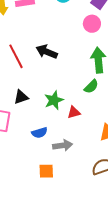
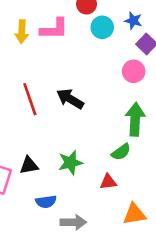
black triangle: (21, 97) -> (29, 165), moved
red triangle: (74, 112) -> (108, 182), moved

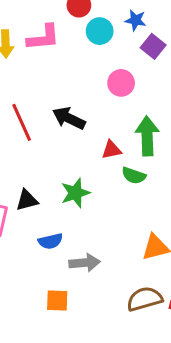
pink circle: (134, 71) -> (121, 83), moved
green semicircle: (121, 152) -> (134, 175), turned 60
red triangle: (108, 182) -> (112, 150), moved

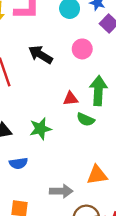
black arrow: (69, 118) -> (41, 55), moved
gray arrow: (85, 263) -> (61, 191), moved

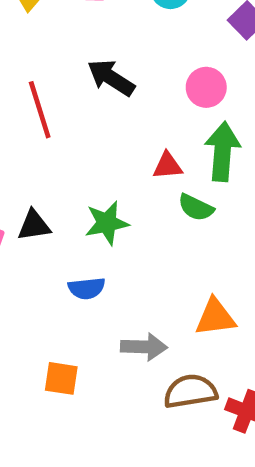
pink circle: (82, 49) -> (206, 87), moved
blue semicircle: (18, 163) -> (87, 288), moved

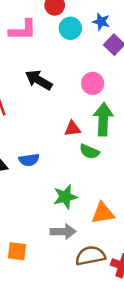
green star: (107, 223) -> (65, 197), moved
blue semicircle: (87, 288) -> (29, 160), moved

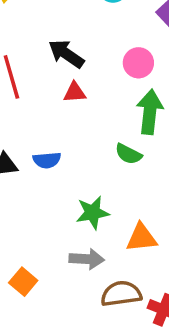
red triangle: (72, 129) -> (75, 92), moved
orange square: (17, 251) -> (23, 282), turned 30

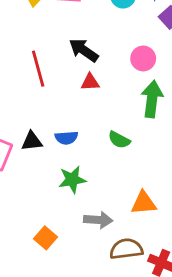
green semicircle: (128, 154) -> (119, 140), moved
green star: (93, 213) -> (72, 180), moved

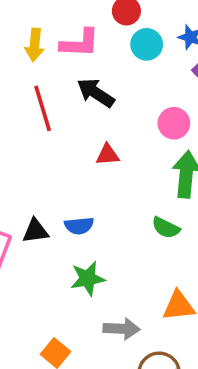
black arrow: (84, 50) -> (96, 93), moved
red line: (38, 69) -> (43, 108), moved
green semicircle: (119, 140) -> (166, 228), moved

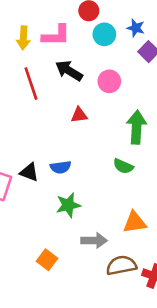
pink circle: (174, 123) -> (109, 81), moved
black triangle: (35, 231) -> (29, 172), turned 30

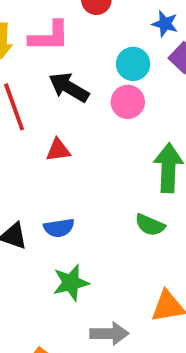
cyan circle: (104, 34) -> (133, 64), moved
red triangle: (79, 115) -> (58, 150), moved

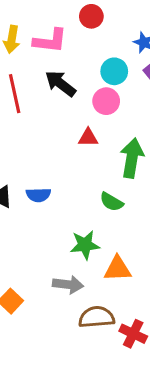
red triangle: (58, 150) -> (88, 138), moved
green star: (71, 283) -> (85, 245), moved

